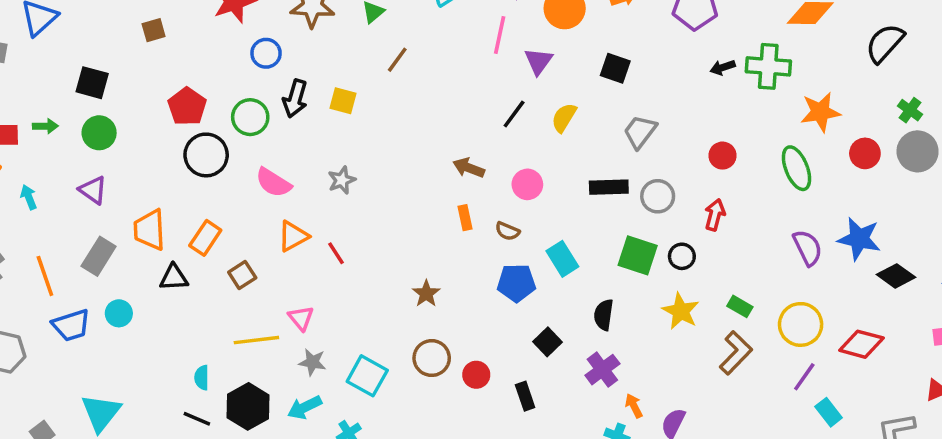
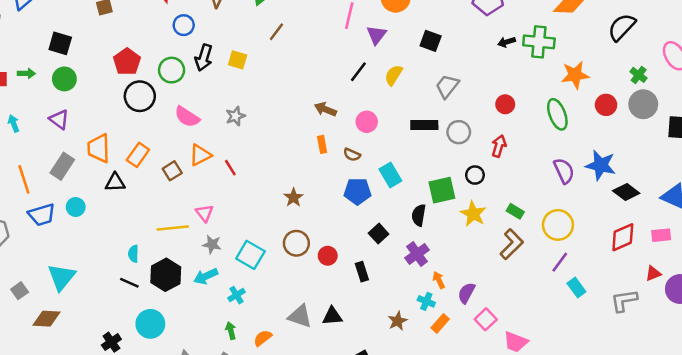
green square: (638, 255) -> (442, 190), moved, turned -32
brown square: (242, 275) -> (172, 171), moved
red diamond: (861, 344) -> (623, 237), moved, turned -40

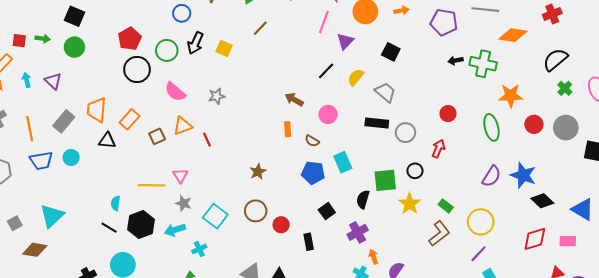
green cross: (639, 75) -> (565, 88), moved
gray trapezoid: (447, 86) -> (385, 92), moved, turned 85
purple triangle: (59, 119) -> (53, 81), moved
purple semicircle: (564, 171) -> (491, 176), turned 50

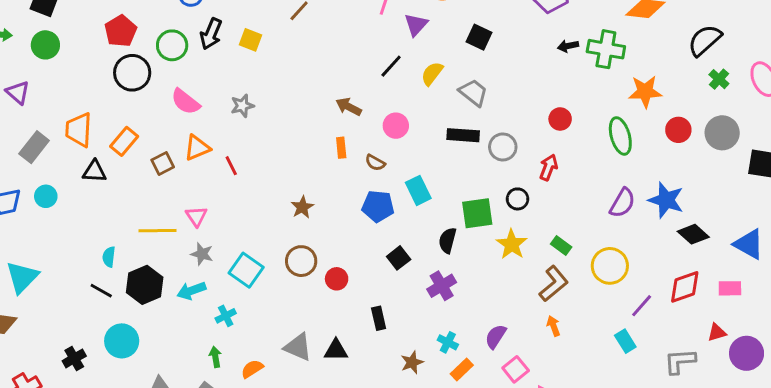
black rectangle: (309, 242) -> (379, 318), moved
purple line: (479, 254) -> (642, 306), moved
orange arrow: (373, 257) -> (554, 326), moved

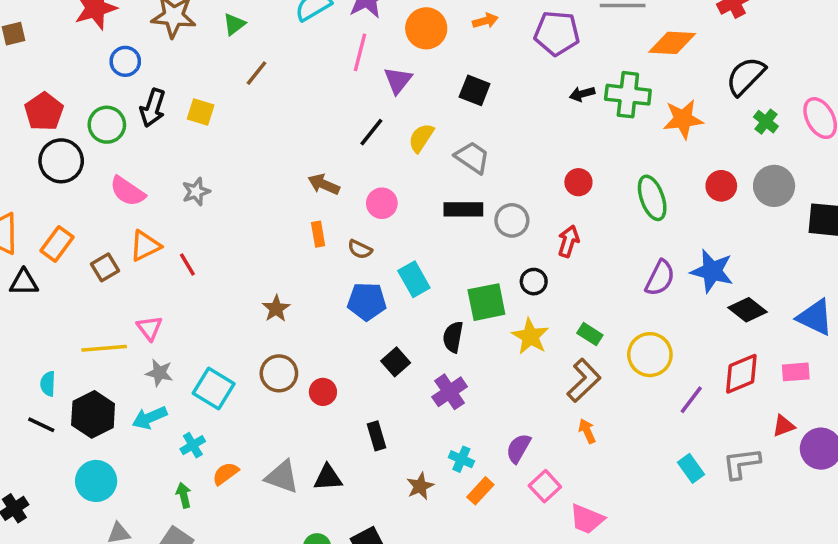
orange star: (645, 92) -> (683, 119), moved
cyan circle: (122, 341) -> (96, 481), moved
cyan rectangle: (625, 341) -> (691, 468), moved
orange semicircle: (252, 369) -> (225, 474), moved

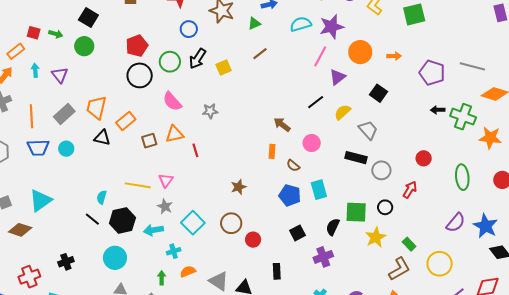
yellow square: (201, 112) -> (224, 68), turned 35

